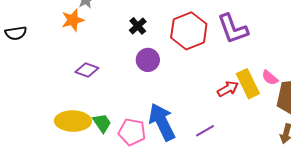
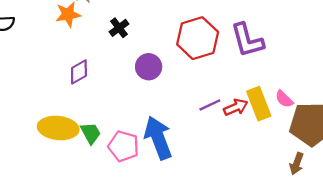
black cross: (138, 26) -> (119, 28), moved
purple diamond: (87, 70) -> (79, 72), turned -55
purple line: (205, 131) -> (210, 105), moved

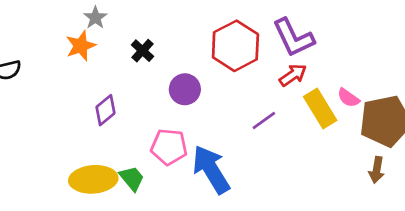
red arrow: (236, 107) -> (293, 75), moved
pink pentagon: (123, 146) -> (169, 147), moved

